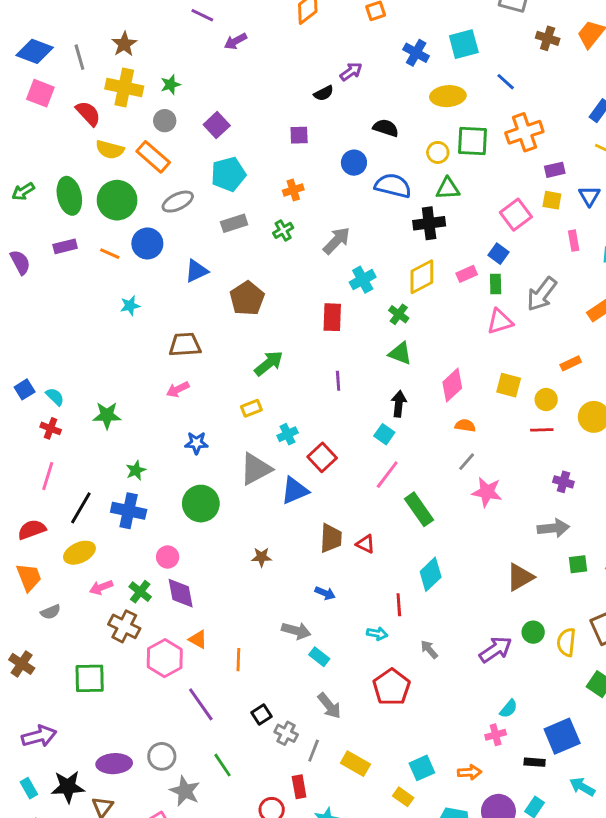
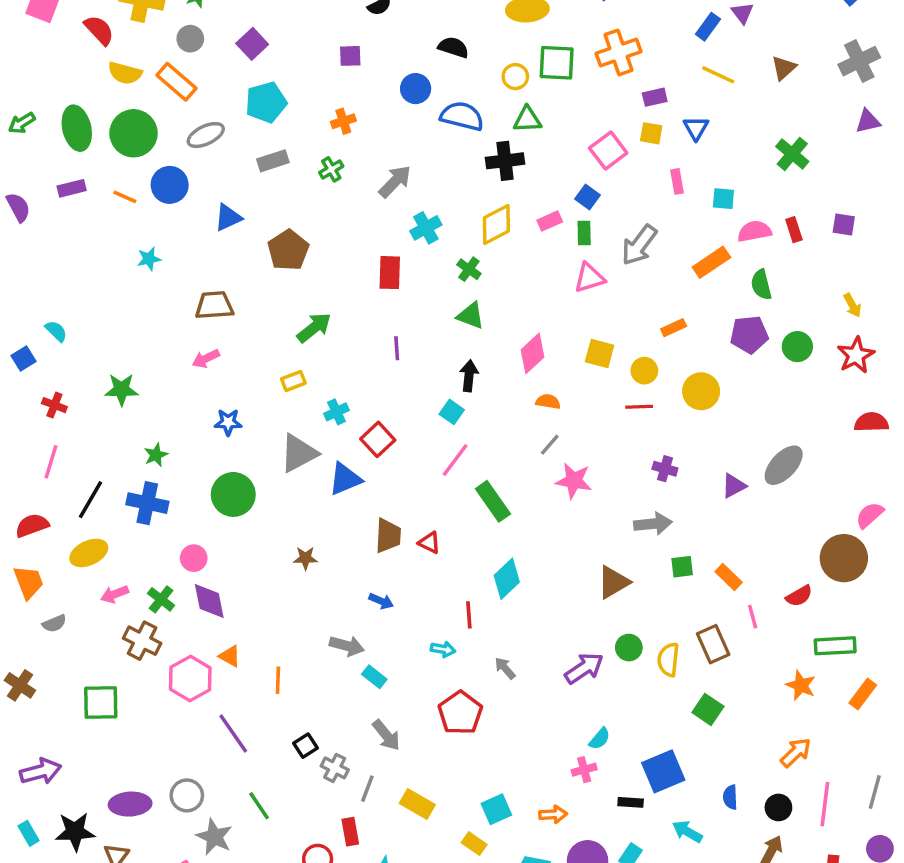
cyan semicircle: (55, 397) -> (56, 331), moved

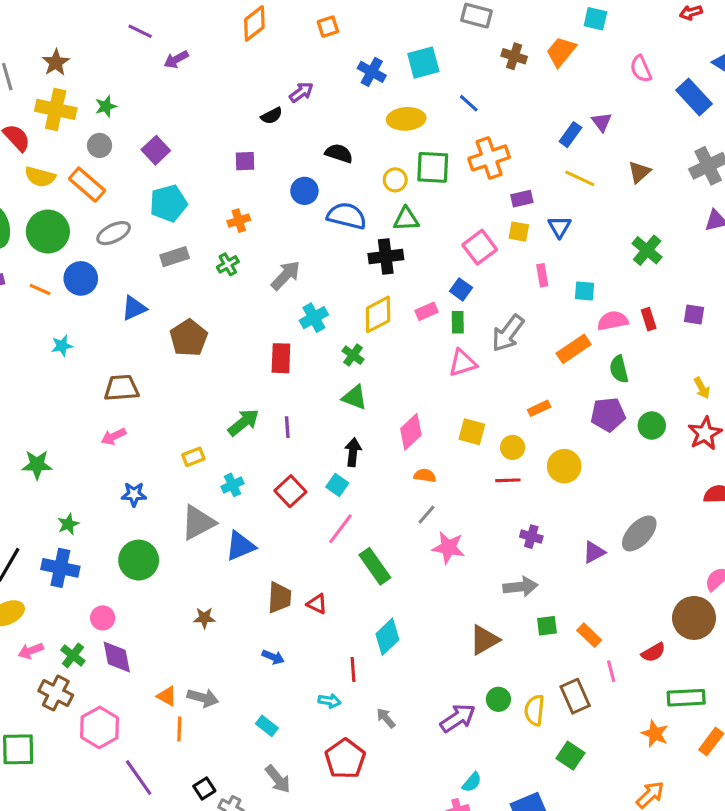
green arrow: (314, 328) -> (243, 422), moved
red square: (378, 439) -> (290, 491), moved
gray arrow: (347, 646) -> (203, 698), moved
orange triangle: (230, 656) -> (167, 696), moved

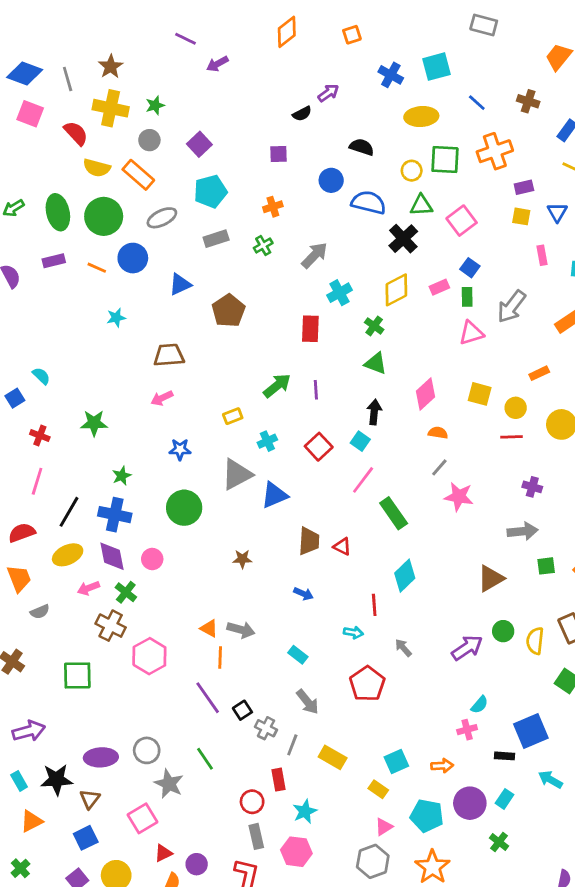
brown cross: (514, 56) -> (528, 101), moved
pink square: (480, 247) -> (462, 221), moved
black cross: (386, 257) -> (403, 239), turned -36
purple diamond: (117, 657) -> (112, 556), moved
purple line: (139, 778) -> (208, 698), moved

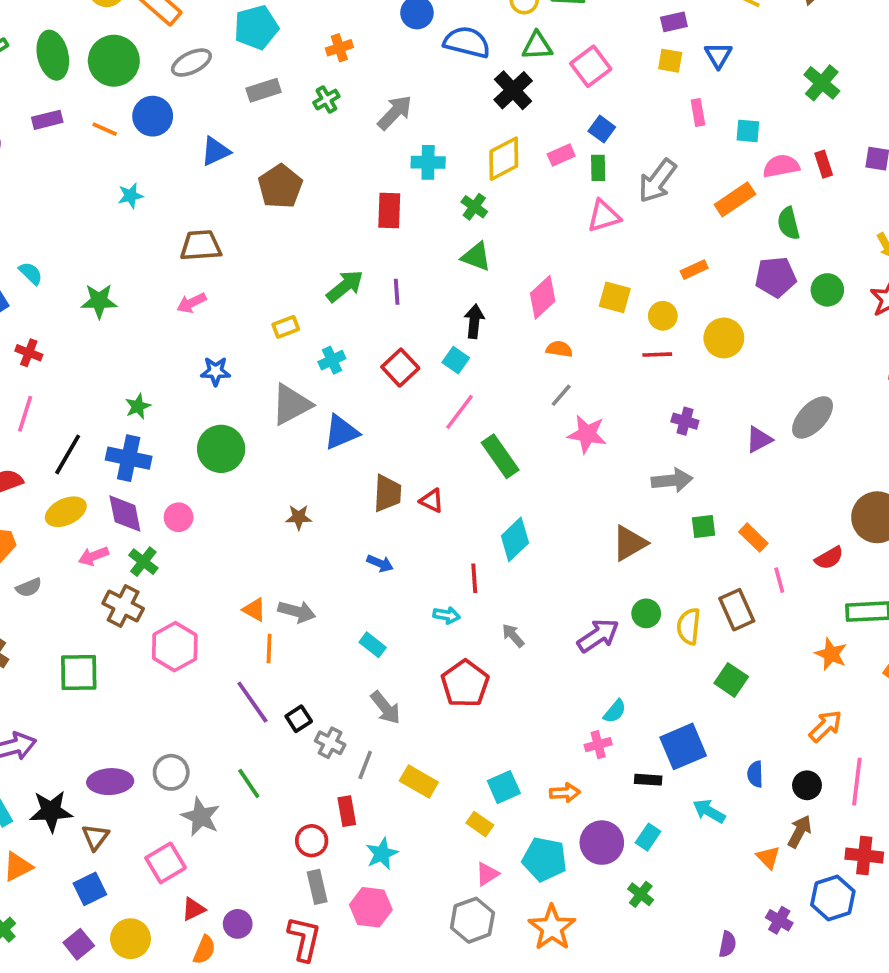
cyan cross: (339, 293) -> (428, 162), turned 30
green star: (94, 423) -> (99, 301), moved

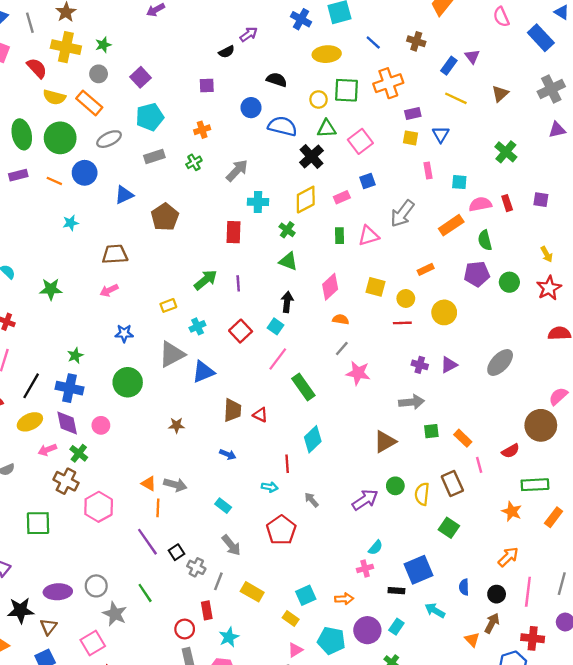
blue square: (602, 129) -> (367, 181), turned 35
green rectangle: (598, 168) -> (339, 236), moved
purple triangle: (759, 440) -> (449, 365), moved

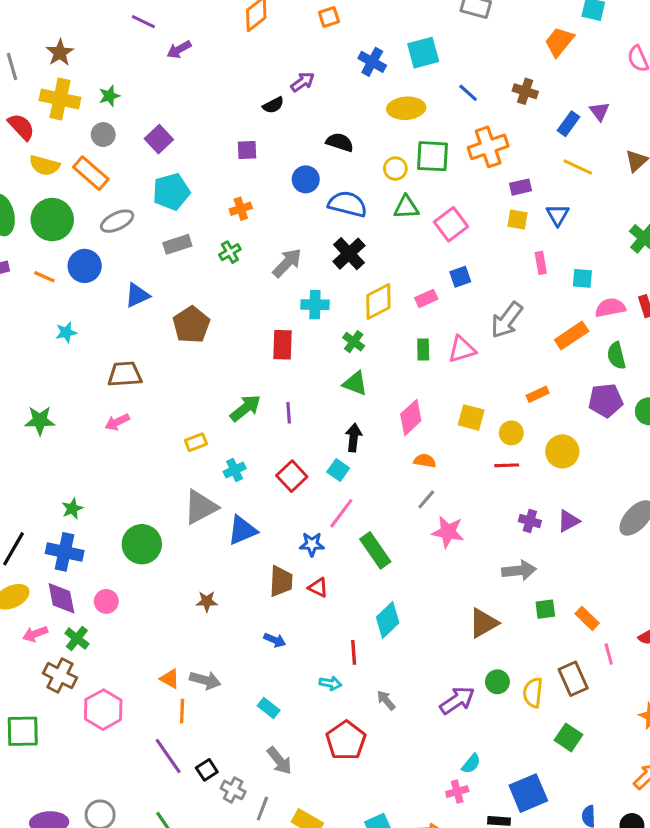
black cross: (312, 156) -> (349, 254), moved
blue star: (124, 333) -> (312, 544), moved

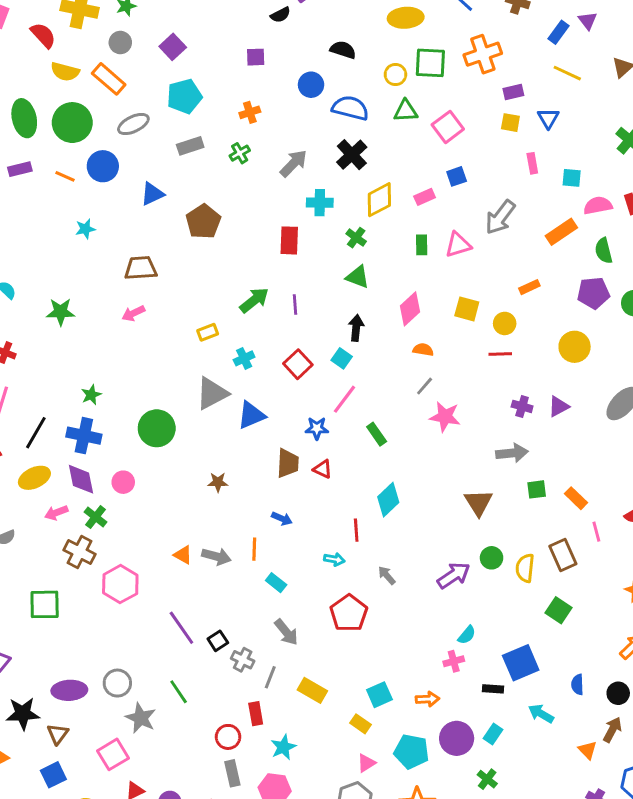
yellow circle: (562, 451) -> (575, 347), moved
green rectangle: (375, 550) -> (377, 434), size x0.7
brown triangle: (483, 623) -> (478, 503), turned -32
orange line: (182, 711) -> (254, 549), moved

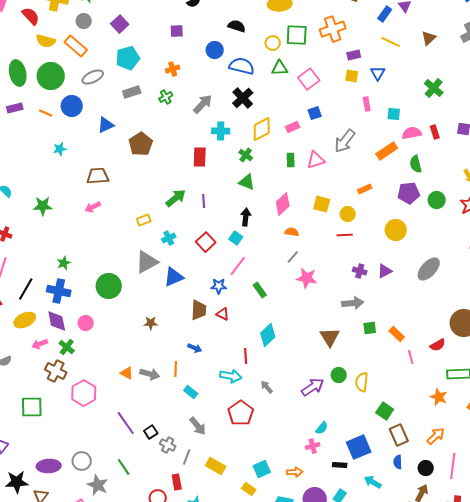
brown rectangle: (563, 555) -> (399, 435), moved
cyan arrow: (334, 559) -> (231, 376), size x1.5

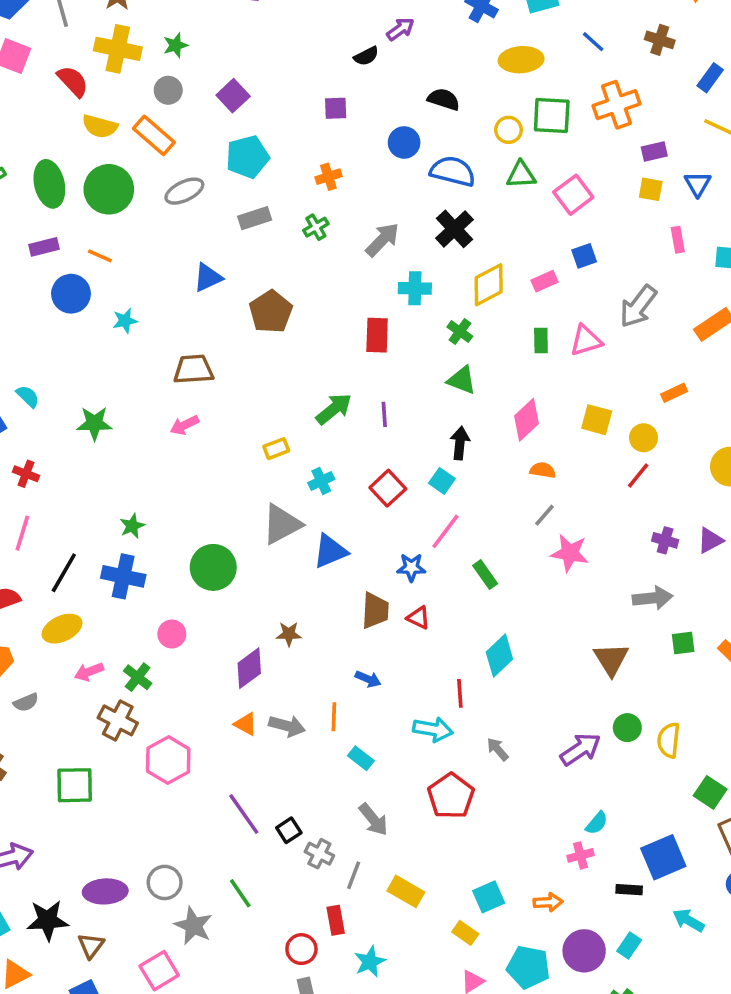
blue circle: (72, 106) -> (71, 294), moved
red line: (345, 235) -> (638, 476), turned -49
purple diamond: (57, 321) -> (249, 668), moved, turned 65

